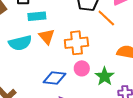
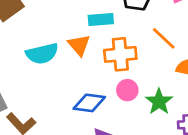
cyan rectangle: (37, 16) -> (101, 20), moved
orange line: (106, 18) -> (164, 38), moved

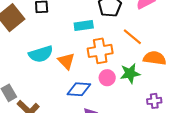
orange triangle: (79, 45) -> (66, 61), moved
green star: (159, 102) -> (130, 73), moved, turned 30

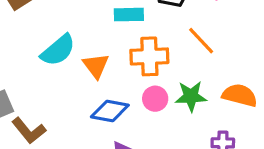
cyan semicircle: (41, 54) -> (58, 50), turned -30
orange semicircle: (155, 58) -> (240, 95), moved

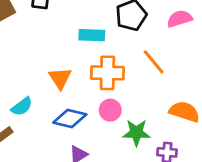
cyan semicircle: (58, 50) -> (22, 107), moved, size x0.7
green star: (191, 96) -> (136, 133), moved

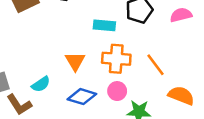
orange line: (154, 62) -> (155, 65), moved

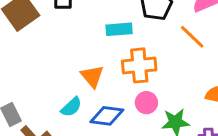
orange line: (155, 65) -> (192, 37), moved
cyan semicircle: (41, 84) -> (71, 107), moved

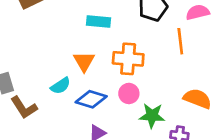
cyan rectangle: (119, 29) -> (98, 22), moved
orange line: (192, 37) -> (180, 41), turned 30

